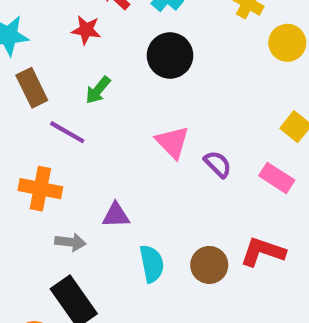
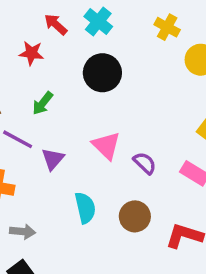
purple triangle: (116, 215) -> (53, 159), moved, turned -45
cyan semicircle: (152, 264) -> (85, 208), moved
brown circle: (209, 265) -> (135, 216), moved

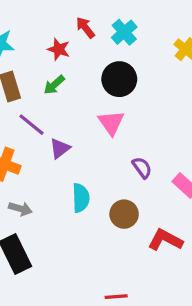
green arrow: (43, 103) -> (54, 85), moved
pink triangle: (106, 146) -> (111, 123), moved

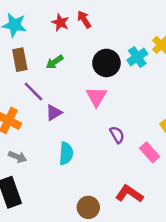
cyan cross: (124, 32) -> (137, 57), moved
red star: (59, 49) -> (60, 22), moved
brown circle: (124, 214) -> (88, 207), moved

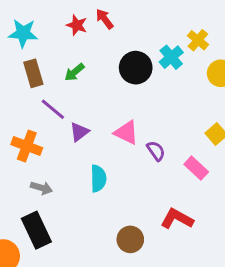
pink triangle: (96, 97) -> (126, 133), moved, turned -30

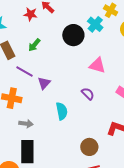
pink triangle: (126, 133) -> (97, 65), moved
purple semicircle: (156, 151) -> (88, 94), moved
black rectangle: (36, 230) -> (27, 152), turned 35

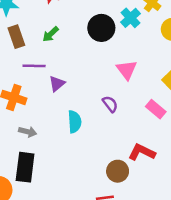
pink triangle: (97, 65) -> (127, 70), turned 30
purple line: (25, 71) -> (34, 66), turned -36
brown circle: (89, 147) -> (118, 171), moved

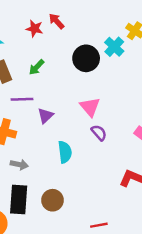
pink triangle: (127, 70) -> (90, 107), moved
brown circle: (118, 171) -> (52, 200), moved

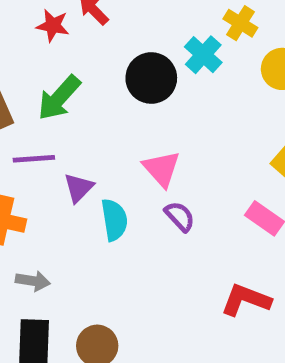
green arrow: (37, 67) -> (59, 98), size x1.5
cyan semicircle: (65, 152) -> (114, 220), moved

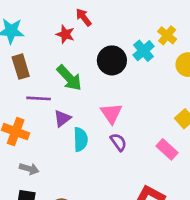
red star: (53, 26) -> (65, 34), moved
green arrow: (59, 98) -> (69, 78), moved, turned -92

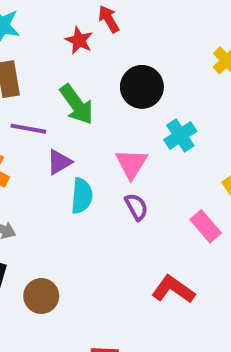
cyan cross: (143, 51) -> (180, 135), moved

